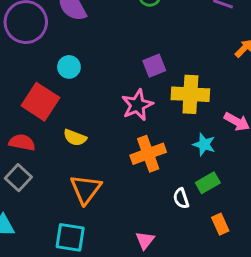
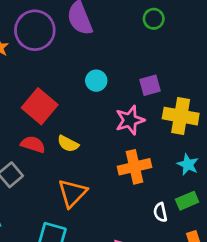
cyan circle: (69, 67) -> (96, 81), moved
red semicircle: (22, 142) -> (33, 144), moved

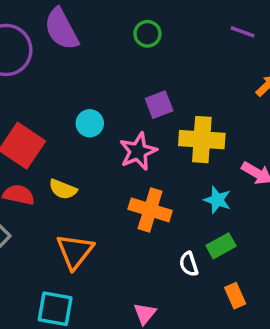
green circle: (154, 19) -> (147, 34), moved
cyan circle: (96, 81) -> (90, 123), moved
orange cross: (135, 167) -> (150, 210), turned 36

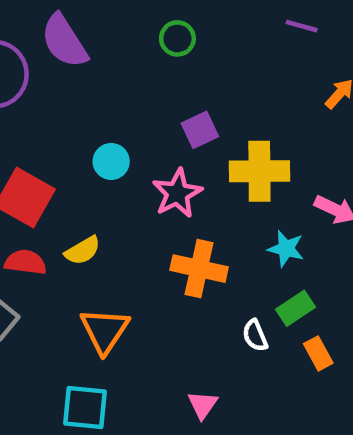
yellow semicircle: (63, 189) -> (83, 251), turned -48
orange rectangle: (235, 296) -> (318, 353), moved

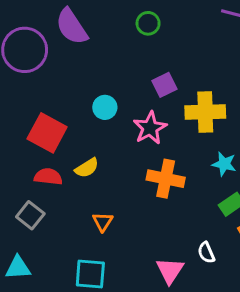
orange triangle: (105, 330) -> (103, 222), size x0.6
white semicircle: (255, 335) -> (206, 253), moved
pink triangle: (203, 405) -> (170, 271), size x1.4

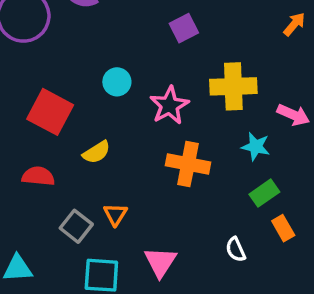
purple square: (164, 85) -> (184, 28), moved
red semicircle: (48, 177) -> (38, 176), moved
gray square: (30, 215) -> (76, 226), moved
pink triangle: (170, 271) -> (160, 262), moved

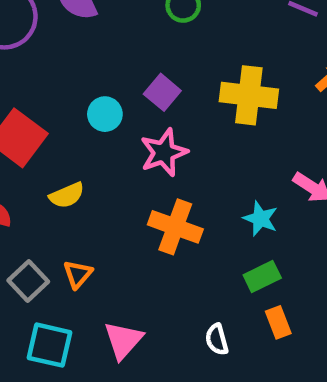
purple square: (184, 28) -> (162, 92), moved, turned -32
yellow cross: (233, 86) -> (249, 95), moved

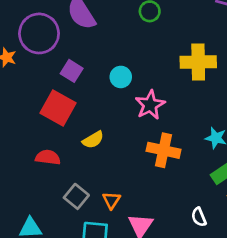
purple square: (162, 92) -> (72, 71), moved
cyan circle: (105, 114) -> (121, 77), moved
orange triangle: (78, 274) -> (111, 200), moved

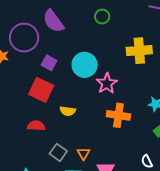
cyan circle: (121, 77) -> (85, 65), size x1.6
yellow semicircle: (93, 140) -> (68, 111), turned 42

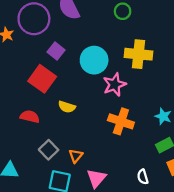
yellow cross: (139, 51) -> (139, 54), moved

